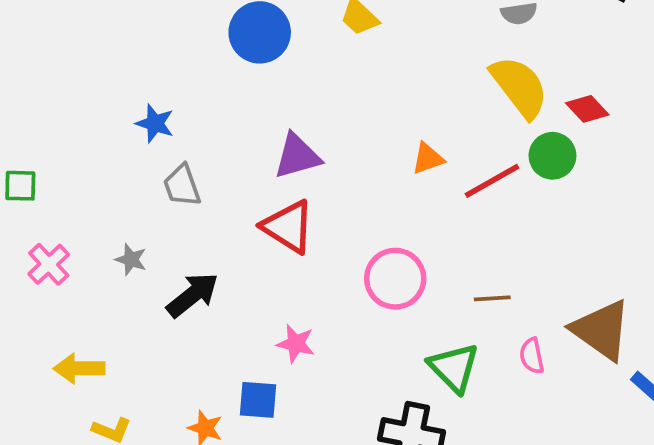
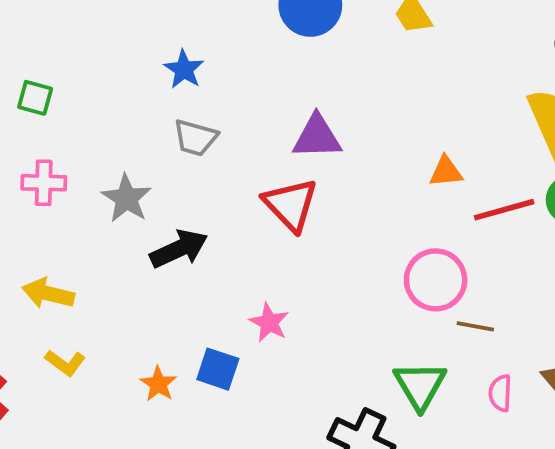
gray trapezoid: (182, 186) -> (195, 138), turned -69
gray star: (131, 259) -> (127, 198), size x1.5
pink cross: (49, 264) -> (44, 183), turned 30
pink circle: (395, 279) -> (436, 280), moved

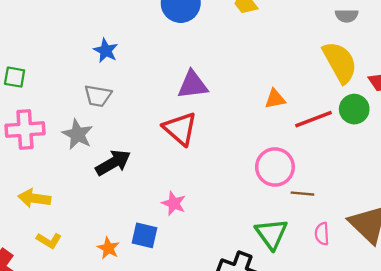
gray trapezoid: (195, 138) -> (98, 96), moved
pink cross: (44, 183) -> (25, 130), size x1.4

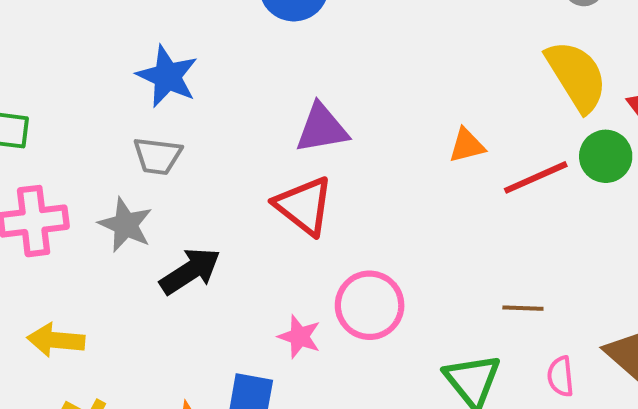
blue star: (106, 51) -> (167, 76), size x1.4
pink circle: (275, 167) -> (370, 305), moved

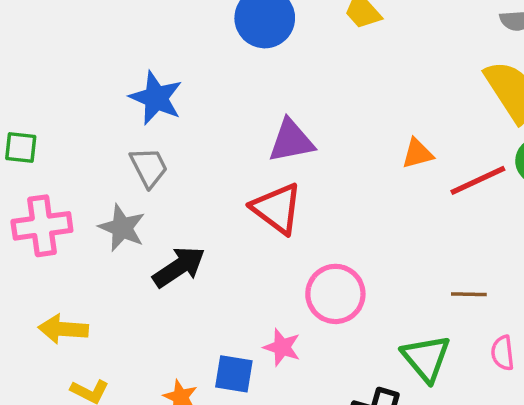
gray trapezoid: (158, 156) -> (149, 167), turned -123
pink star: (299, 337) -> (282, 347), moved

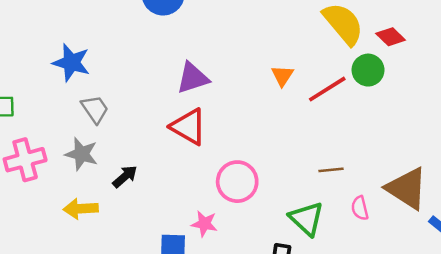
blue star: (156, 98) -> (71, 63), moved
orange triangle: (418, 154) -> (282, 76), turned -35
black arrow: (179, 267) -> (125, 177), size x0.7
yellow arrow: (63, 329) -> (81, 209), moved

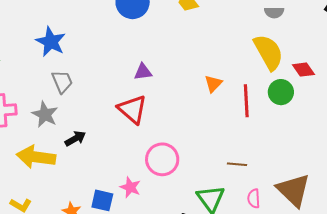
purple triangle: (193, 78) -> (143, 72), size x0.7
red line: (327, 89) -> (246, 101), turned -72
yellow arrow: (81, 209) -> (36, 157), size x1.4

